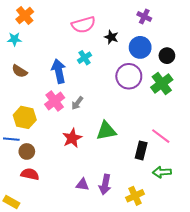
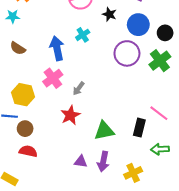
gray arrow: (77, 103) -> (79, 88), moved
green triangle: (106, 131) -> (104, 131), moved

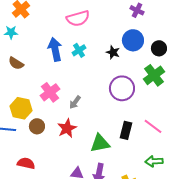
black star: (109, 14) -> (113, 52), moved
blue arrow: (57, 48) -> (55, 49), moved
purple circle: (127, 53) -> (122, 88), moved
black rectangle: (139, 128) -> (126, 130), moved
brown circle: (25, 129) -> (37, 126), moved

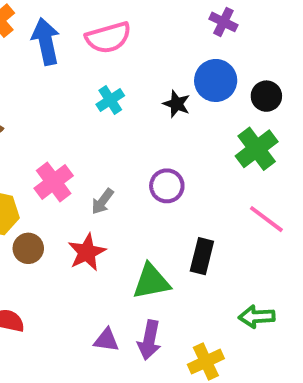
blue arrow: (55, 49) -> (46, 41), moved
purple circle: (122, 88) -> (167, 186), moved, size x0.7
pink line: (153, 126) -> (266, 219), moved

